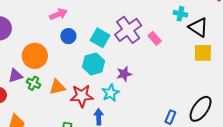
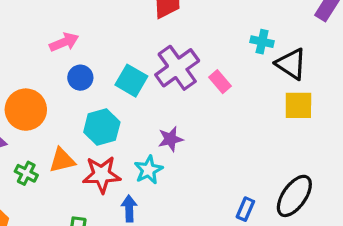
cyan hexagon: (93, 64) -> (102, 127), moved
green cross: (34, 83) -> (26, 173), moved

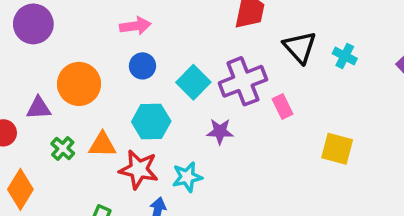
cyan cross: (262, 42) -> (345, 56), moved
black triangle: (291, 64) -> (300, 47), moved
yellow square: (298, 105) -> (337, 149), moved
purple star: (170, 139) -> (220, 131), moved

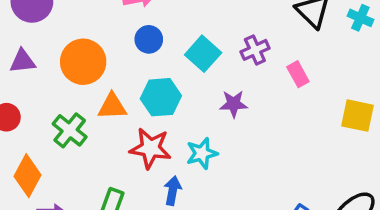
purple cross: (243, 81) -> (255, 50), size x0.6
purple triangle: (39, 108) -> (23, 61), moved
orange triangle: (102, 145) -> (112, 106), moved
green cross: (63, 148) -> (70, 130), size x1.4

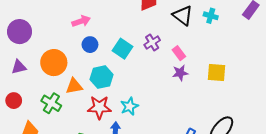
purple star: (234, 104) -> (180, 73), moved

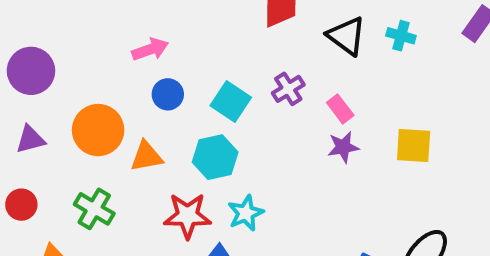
cyan hexagon: (101, 77) -> (215, 157), moved
orange triangle: (74, 86) -> (147, 156), moved

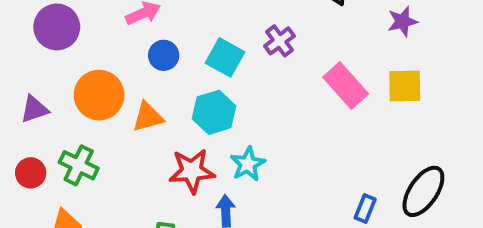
purple circle: (31, 71) -> (57, 27), moved
pink rectangle: (340, 109) -> (346, 86), moved, size x1.6
purple star: (343, 147) -> (402, 21), moved
green cross: (94, 209) -> (79, 165), moved

